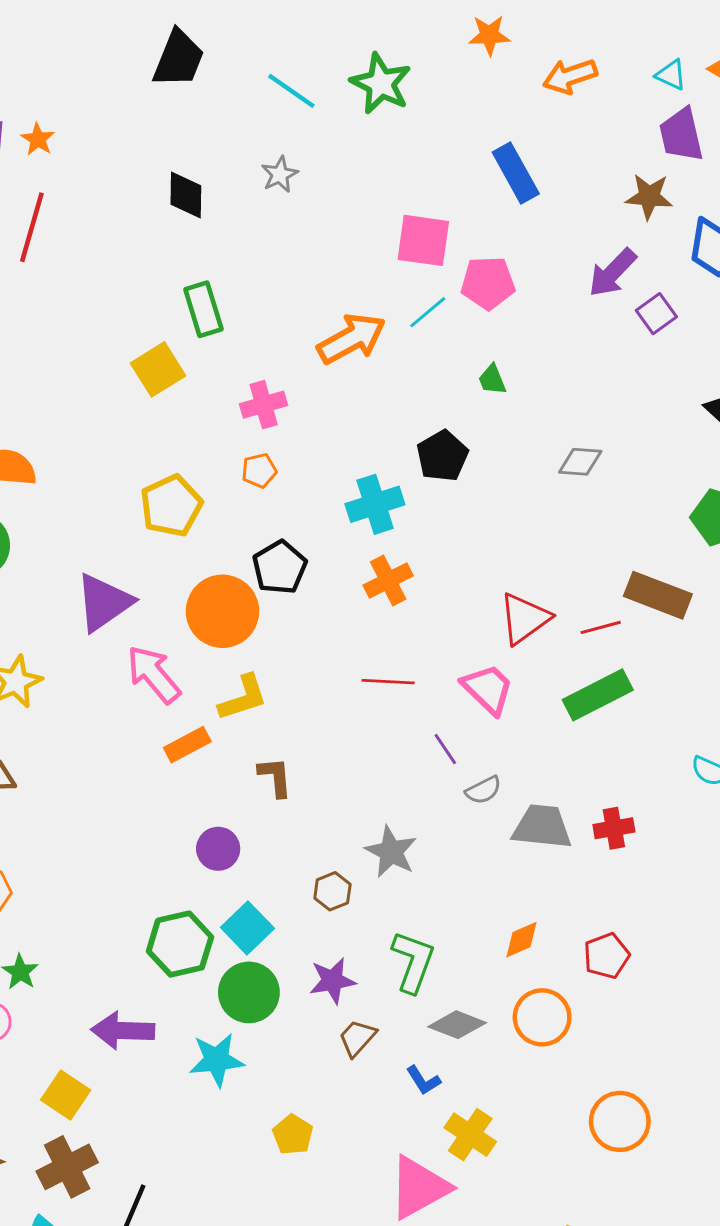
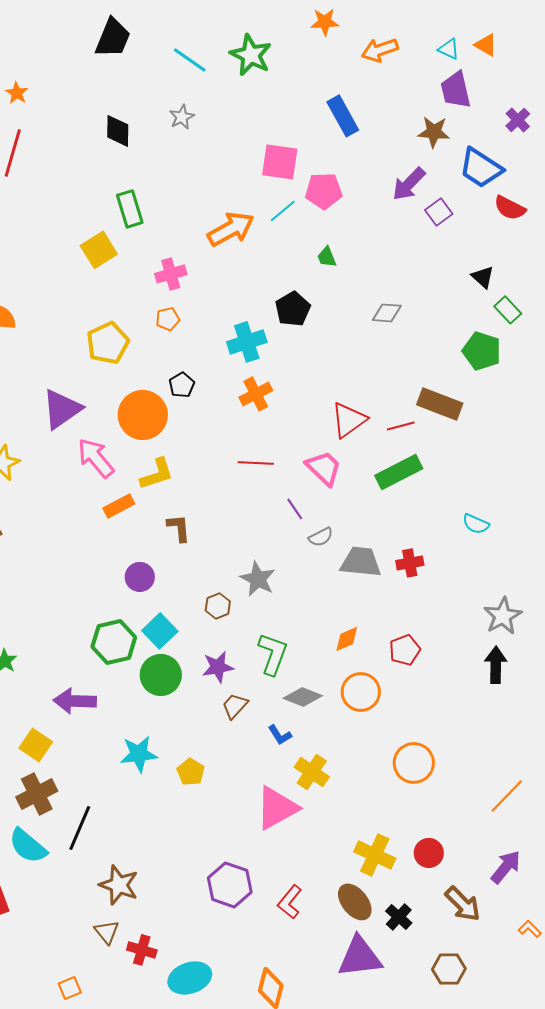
black pentagon: (280, 567) -> (182, 385), size x0.7
cyan star: (217, 1060) -> (139, 754), moved

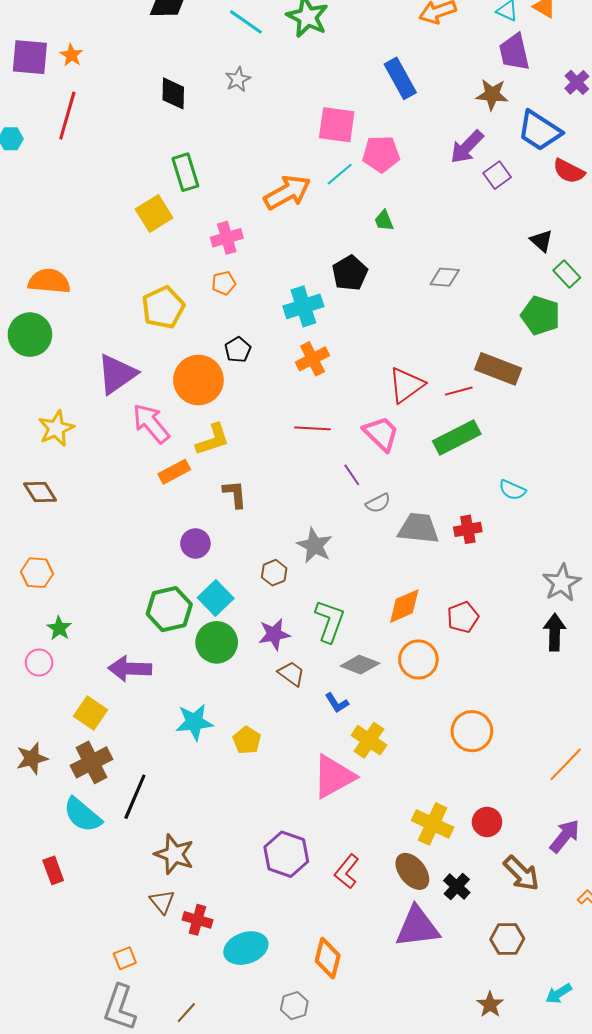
cyan semicircle: (476, 524) -> (512, 490), moved
orange diamond: (347, 639) -> (404, 606), size x1.4
brown trapezoid: (235, 706) -> (291, 674), turned 84

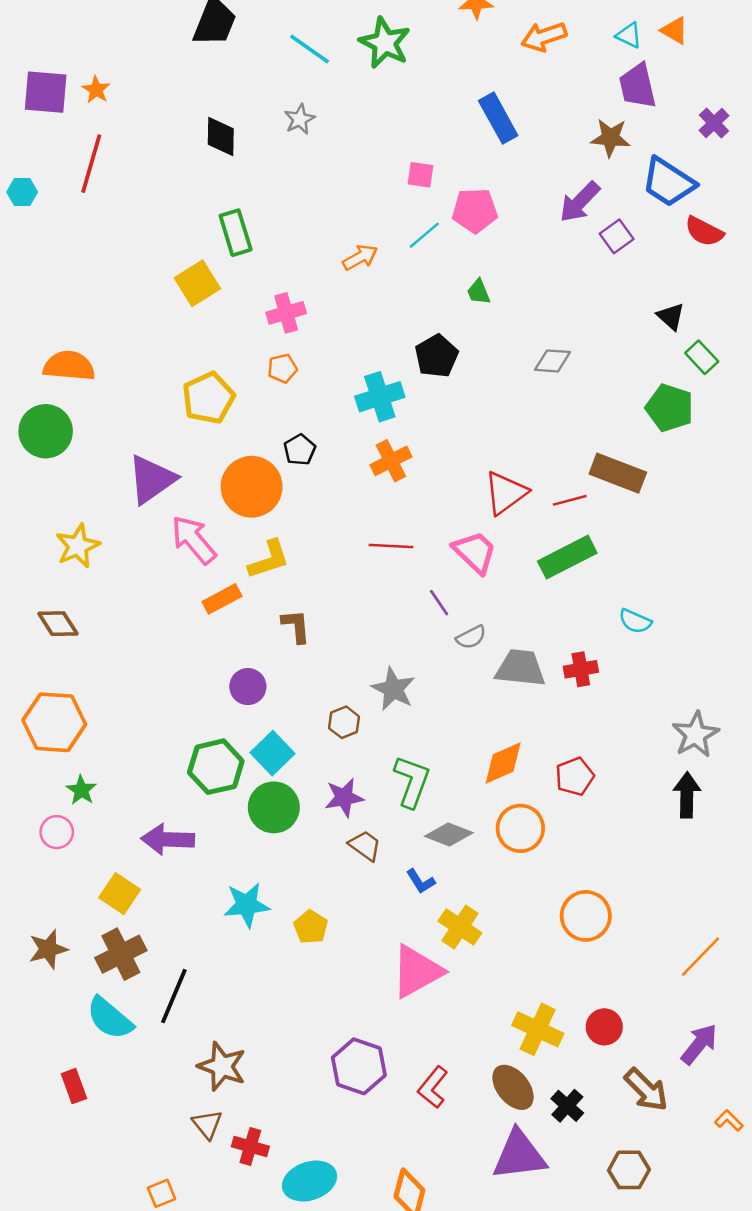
pink square: (337, 125) -> (421, 175), size x0.6
orange arrow: (287, 192) -> (360, 257), size x0.6
orange hexagon: (37, 573) -> (54, 722), size x1.6

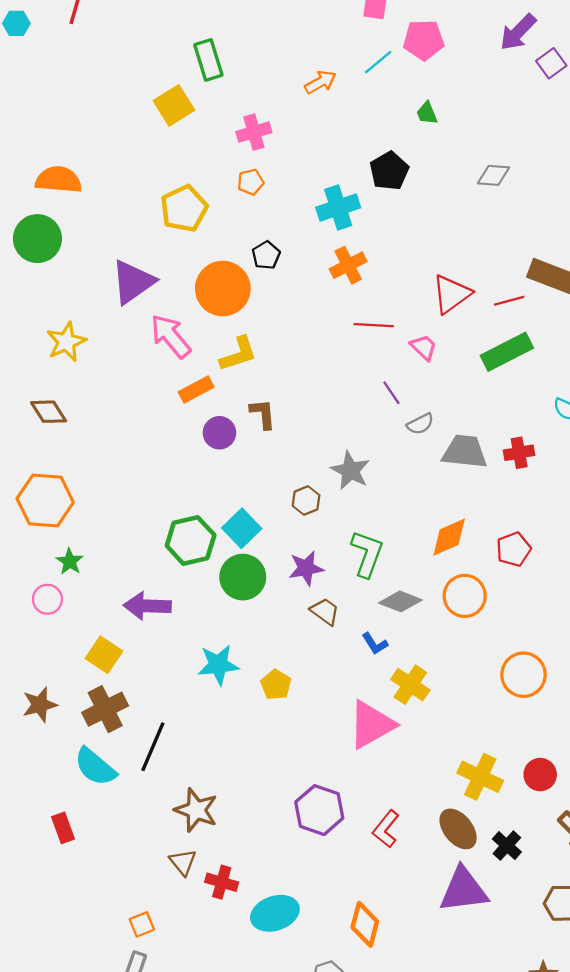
red line: (391, 546) -> (374, 325), moved
pink trapezoid: (475, 552) -> (424, 347), size x0.7
purple circle: (248, 687) -> (219, 433), moved

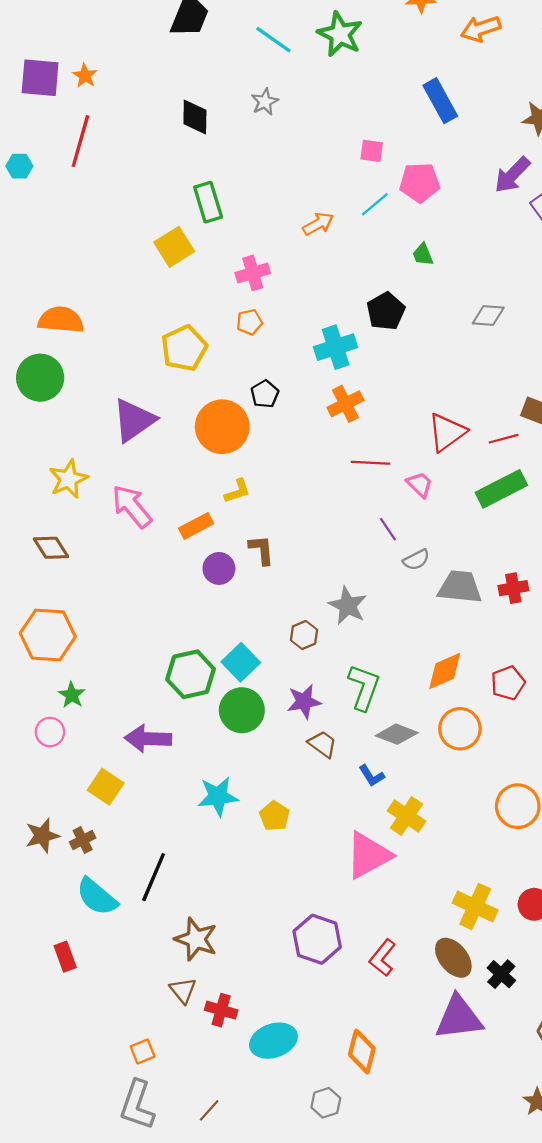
pink arrow: (171, 336) -> (132, 506), moved
yellow L-shape: (238, 354) -> (237, 491), size x0.7
brown cross: (105, 709) -> (83, 840), moved, size x0.6

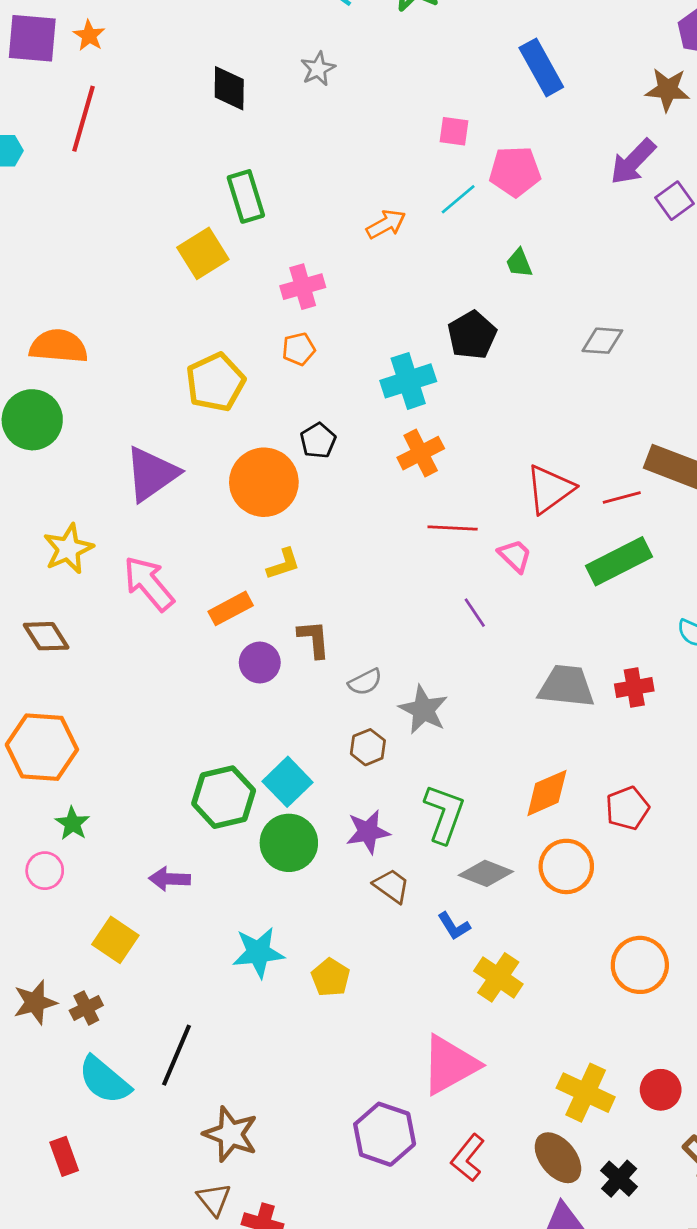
gray semicircle: (416, 560) -> (365, 682), moved
purple arrow: (148, 739) -> (170, 879), size x0.7
pink triangle: (368, 855) -> (450, 1065), moved

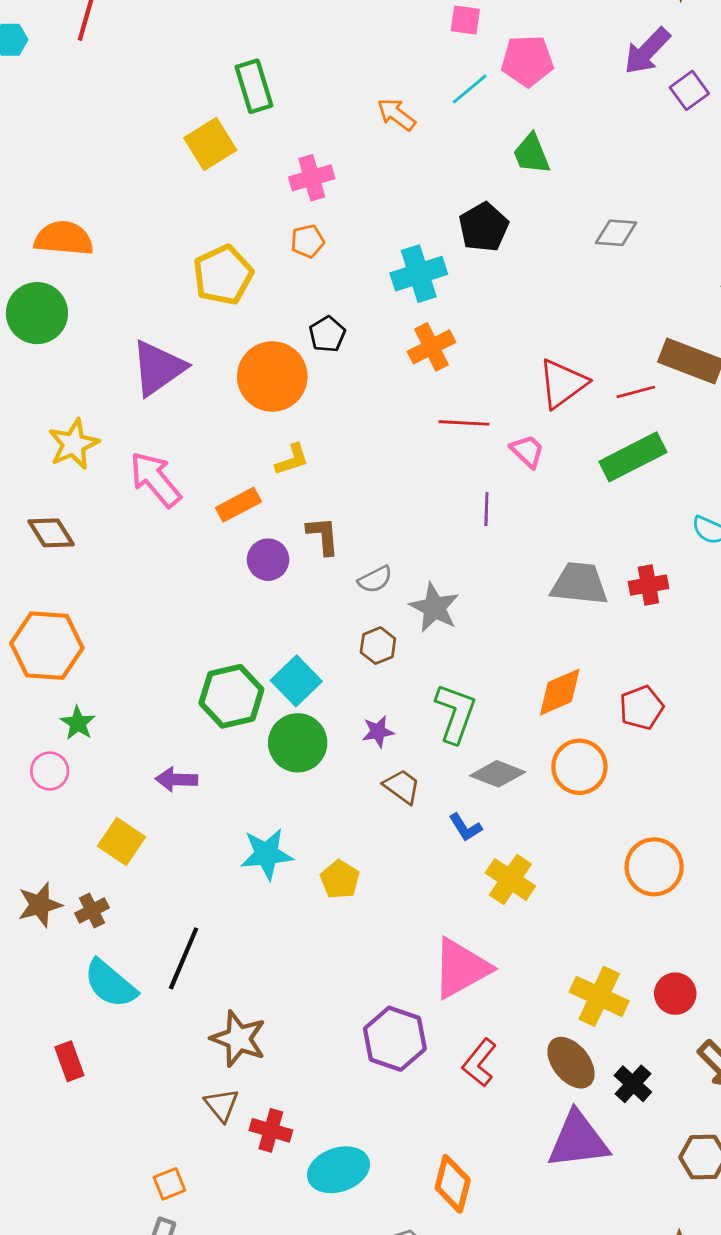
orange arrow: (386, 224) -> (396, 114), turned -114
green trapezoid: (519, 263) -> (532, 154), size x1.4
purple line: (475, 613) -> (486, 509), turned 36
purple star: (368, 832) -> (378, 732), size x0.7

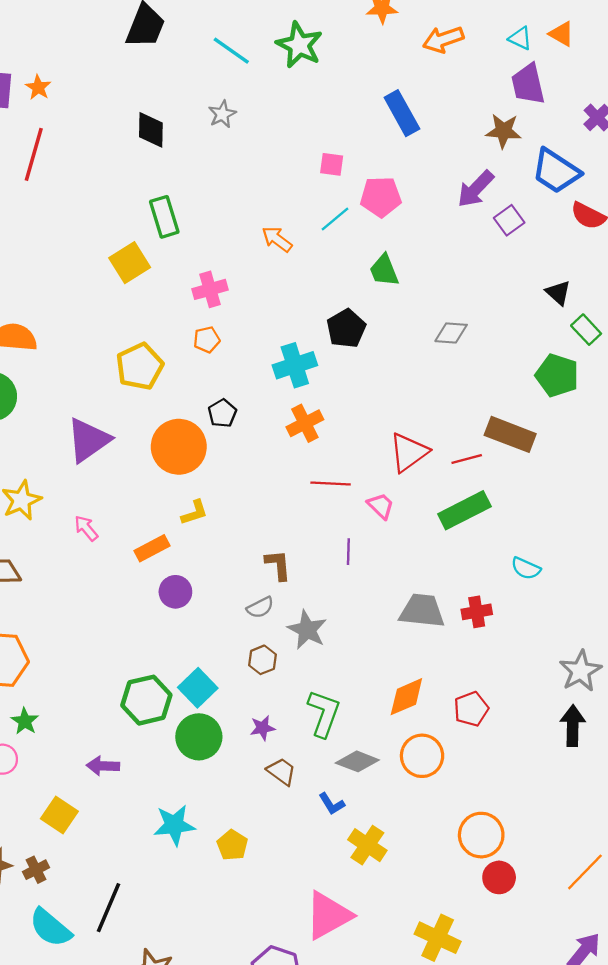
pink arrow: (155, 479) -> (86, 528), size x0.6
brown L-shape: (323, 536) -> (278, 565), moved
red circle: (675, 994) -> (499, 877), moved

